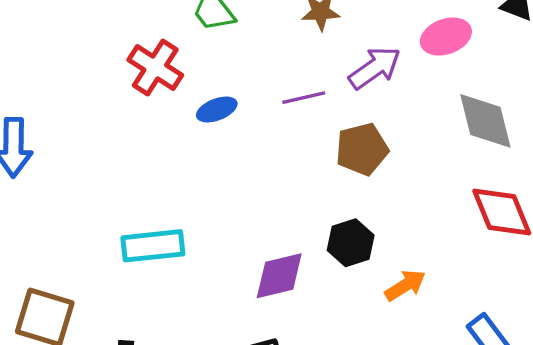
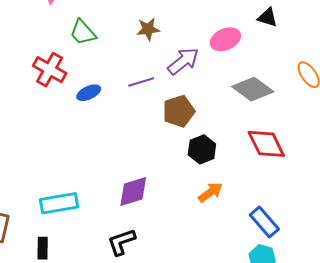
gray diamond: (485, 121) -> (253, 89), turned -36
black hexagon: (351, 243) -> (202, 149), moved
cyan rectangle: (153, 246) -> (59, 203), moved

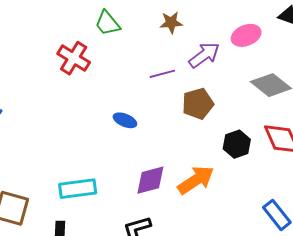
blue ellipse: (89, 93) -> (125, 120), moved, turned 45
black hexagon: (202, 149) -> (237, 144), moved
orange arrow: (210, 192) -> (196, 180), moved, size x1.5

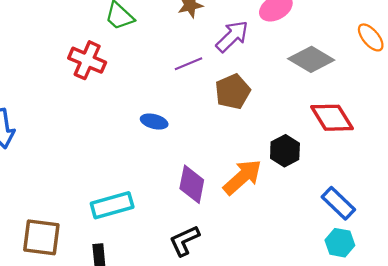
black hexagon: (237, 144) -> (285, 151), moved
purple diamond: (150, 180) -> (192, 184), turned -56

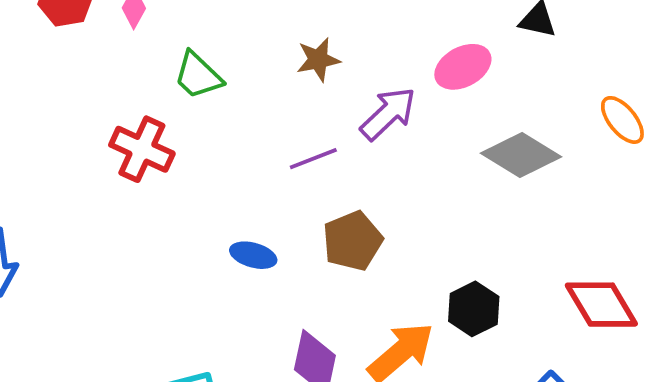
brown pentagon: (233, 92) -> (352, 241), moved
red diamond: (332, 118) -> (601, 305), moved

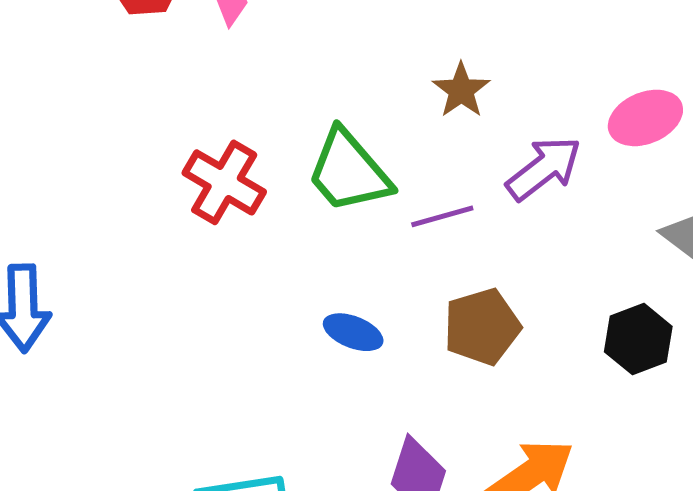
brown star: (318, 60) -> (461, 90), turned -30
green trapezoid: (198, 75) -> (349, 171), moved, size x1.4
black hexagon: (474, 309) -> (638, 339), moved

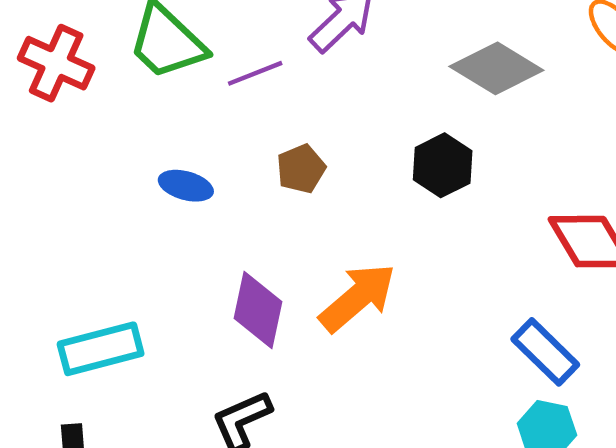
brown pentagon: (482, 327) -> (301, 169), size x0.7

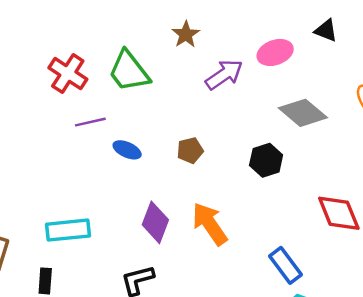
purple line: (255, 73) -> (90, 122), moved
orange arrow: (358, 297) -> (210, 224), turned -93
blue rectangle: (545, 352) -> (285, 265), moved

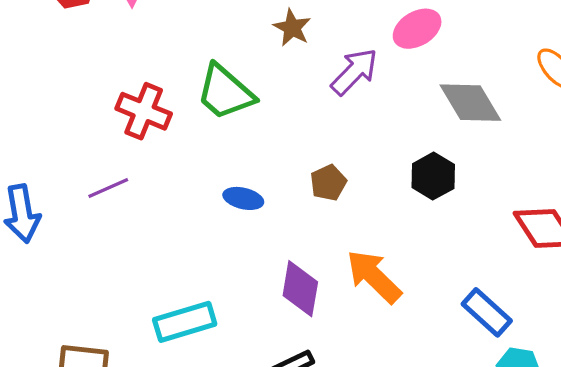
gray diamond: (303, 113) -> (470, 103), turned 30
purple line: (90, 122) -> (108, 188), moved

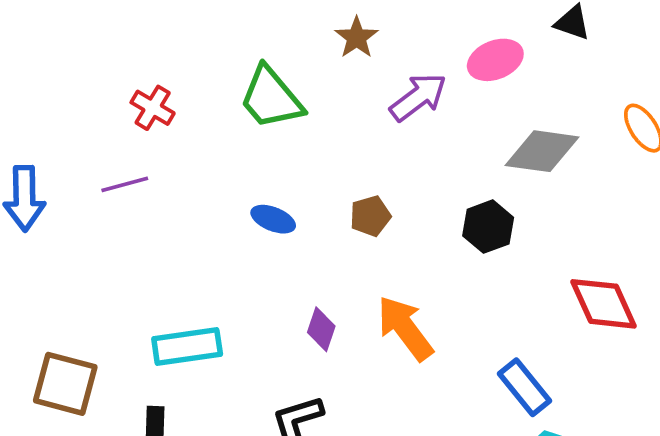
gray diamond: (470, 103) -> (542, 151), turned -60
red cross: (144, 111) -> (153, 108), moved, size x0.7
purple diamond: (300, 289) -> (321, 329), size x0.7

